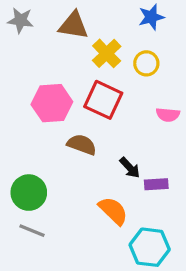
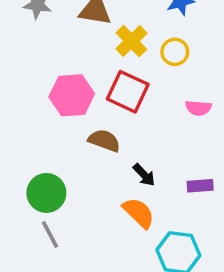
black arrow: (130, 168) -> (144, 175), moved
purple rectangle: (156, 184) -> (200, 186), moved
gray line: (32, 231) -> (50, 235), turned 40

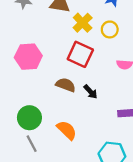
pink hexagon: (72, 95) -> (28, 57), moved
black arrow: (144, 175) -> (90, 92), moved
orange semicircle: (139, 213) -> (67, 130), moved

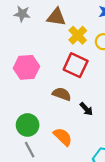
black arrow: (90, 92) -> (86, 109), moved

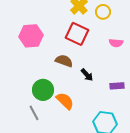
green circle: (28, 125) -> (43, 90), moved

